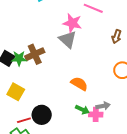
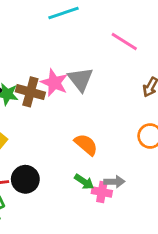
pink star: (72, 23) -> (54, 83), moved
brown cross: (35, 54) -> (30, 92), turned 30

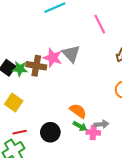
pink line: (124, 42) -> (100, 24), turned 36
orange semicircle: (86, 145) -> (78, 111), moved
black circle: (25, 179) -> (50, 132), moved

